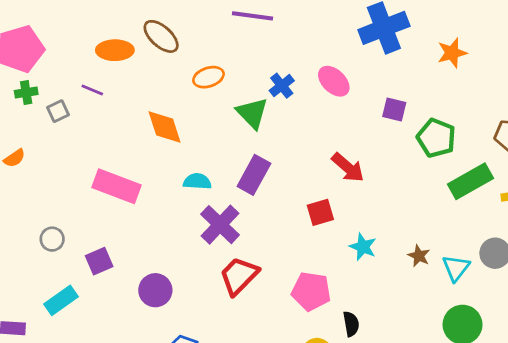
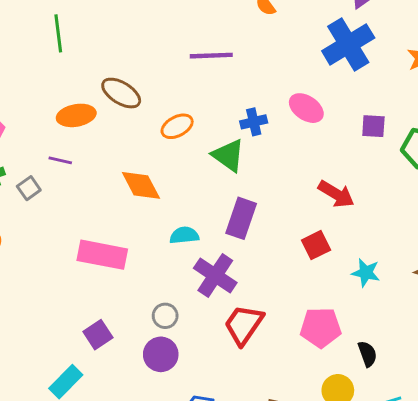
blue cross: (282, 86) -> (254, 122), turned 35
gray circle: (52, 239) -> (165, 316), moved

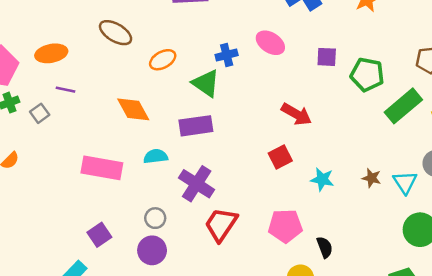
orange ellipse: (76, 115) -> (51, 53), moved
purple rectangle: (241, 218) -> (196, 126), moved, turned 64
cyan semicircle: (184, 235) -> (156, 156), moved

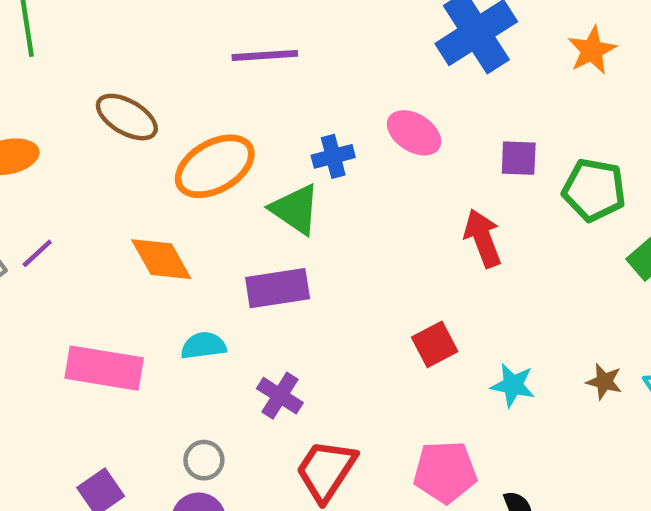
orange ellipse: (163, 60) -> (215, 166), size x1.6
purple line: (66, 90) -> (37, 253), moved, turned -54
red arrow: (296, 114) -> (483, 238), moved, turned -140
purple cross: (197, 184) -> (280, 396), size x0.7

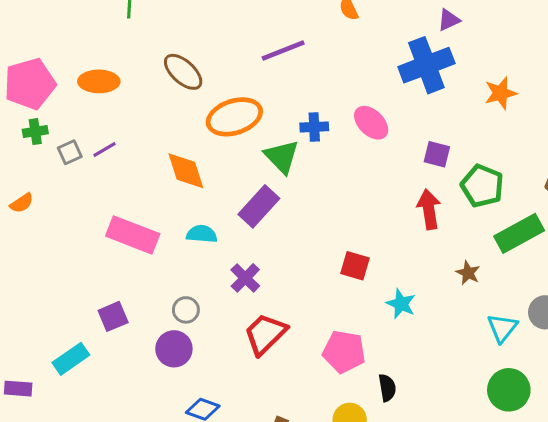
purple line: (265, 55) -> (283, 50), turned -30
red arrow: (483, 238) -> (429, 209), moved
purple rectangle: (278, 288) -> (259, 206), turned -51
red square: (435, 344) -> (355, 266), turned 32
brown star: (604, 382) -> (468, 273), moved

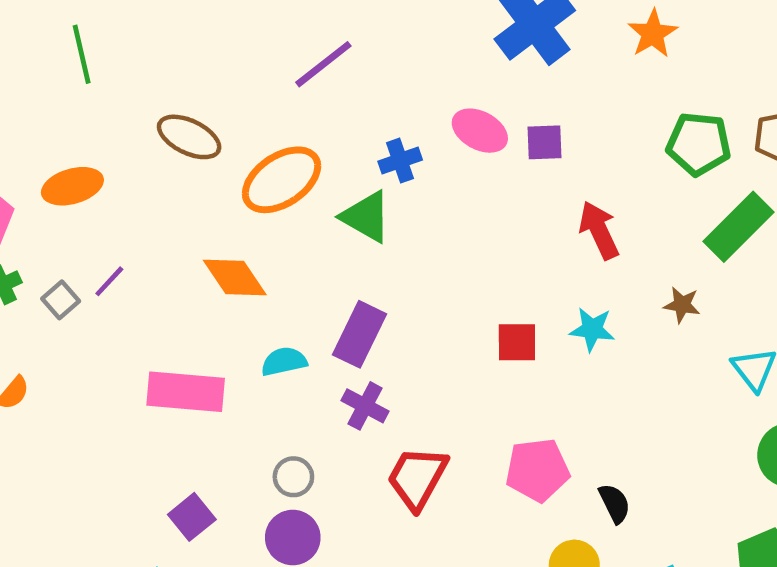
purple square: (437, 154) -> (545, 142), moved
green pentagon: (482, 186) -> (699, 144), moved
purple rectangle: (259, 206) -> (360, 334), moved
cyan star: (401, 304) -> (592, 329), moved

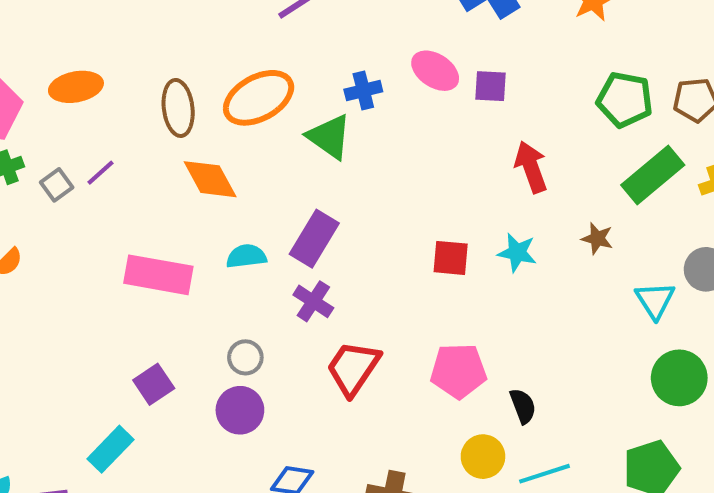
brown ellipse: (189, 137) -> (178, 108), moved, turned 52

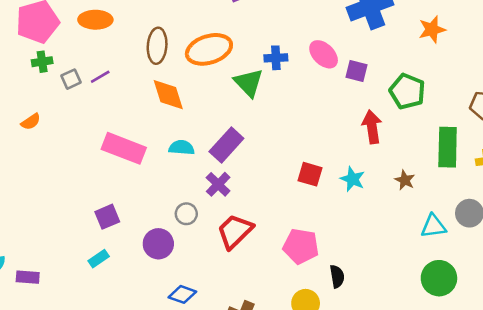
green pentagon: (625, 100) -> (407, 91), moved
green rectangle: (653, 175) -> (448, 147), turned -60
cyan triangle: (655, 300) -> (433, 226), turned 44
gray circle: (245, 357) -> (186, 214), moved
cyan rectangle: (110, 449) -> (99, 259), moved, size x0.7

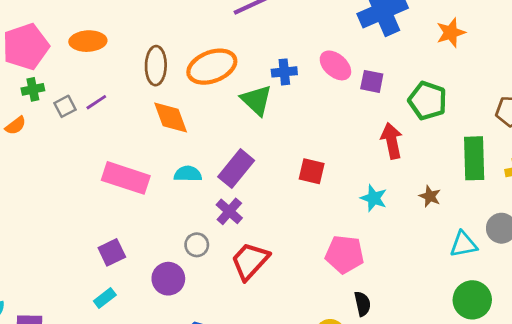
orange semicircle: (31, 122) -> (16, 126), moved
red square: (310, 174) -> (312, 171), moved
pink pentagon: (301, 246) -> (345, 254), moved

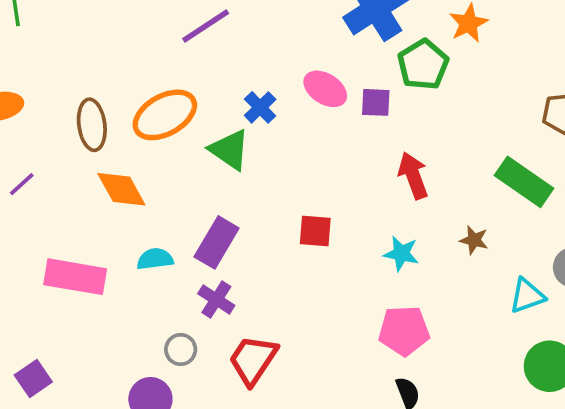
blue cross: (284, 72) -> (260, 107), turned -30
green pentagon: (428, 101) -> (423, 65), moved, turned 30
green rectangle: (474, 158) -> (524, 182), turned -45
purple square: (112, 252) -> (33, 378), moved
pink pentagon: (345, 254) -> (404, 331), moved

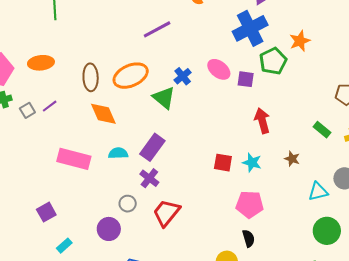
green rectangle: (524, 182) -> (322, 130), size x0.6
red square: (315, 231) -> (223, 163), moved

